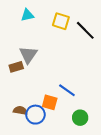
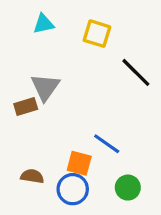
black line: (85, 30) -> (136, 72), moved
blue circle: (35, 115) -> (73, 189), moved

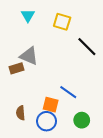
cyan triangle: (44, 24) -> (28, 16), turned -48
gray triangle: (45, 87) -> (29, 56), turned -42
brown semicircle: (32, 176) -> (21, 113), turned -104

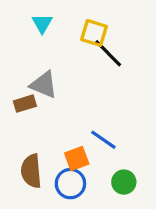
black line: (87, 47) -> (108, 53), moved
orange square: (51, 105) -> (77, 158), turned -35
brown semicircle: (21, 113) -> (31, 171), size x1.5

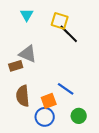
brown semicircle: (31, 171) -> (23, 96), moved

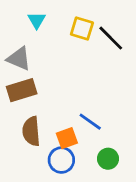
black line: (69, 34) -> (111, 38), moved
gray triangle: (28, 54) -> (19, 59), moved
brown rectangle: (16, 66) -> (22, 90), size x1.5

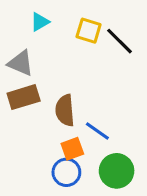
cyan triangle: (37, 20) -> (40, 22), turned 30
brown semicircle: (31, 131) -> (65, 110), moved
green circle: (108, 159) -> (117, 171), size x1.5

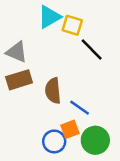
cyan triangle: (40, 22) -> (49, 17), moved, size x1.5
black line: (120, 41) -> (92, 50), moved
orange square: (72, 149) -> (70, 129), moved

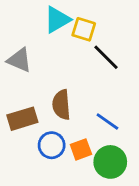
brown rectangle: (19, 80) -> (22, 119), moved
blue line: (80, 108) -> (107, 121), moved
blue circle: (54, 141) -> (52, 145), moved

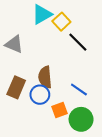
yellow square: (84, 29) -> (61, 22), turned 30
brown rectangle: (22, 119) -> (16, 87), turned -50
blue circle: (52, 145) -> (40, 95), moved

